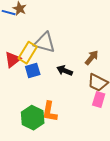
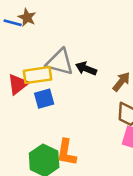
yellow rectangle: (28, 53) -> (38, 75), turned 50
black arrow: (65, 71) -> (86, 69), moved

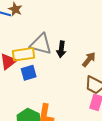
black arrow: (86, 69) -> (61, 49), turned -105

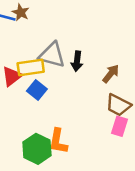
blue square: (29, 73) -> (37, 90), turned -35

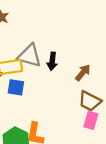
blue square: (37, 90) -> (16, 87), turned -30

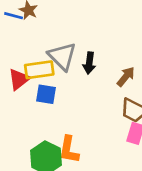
gray triangle: (30, 56) -> (62, 56), turned 30

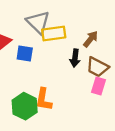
black arrow: (89, 63) -> (75, 58), moved
yellow rectangle: (39, 70) -> (54, 33), moved

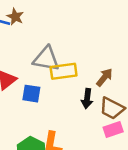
gray triangle: (38, 22) -> (46, 59), turned -35
pink rectangle: (98, 86) -> (113, 129), turned 54

